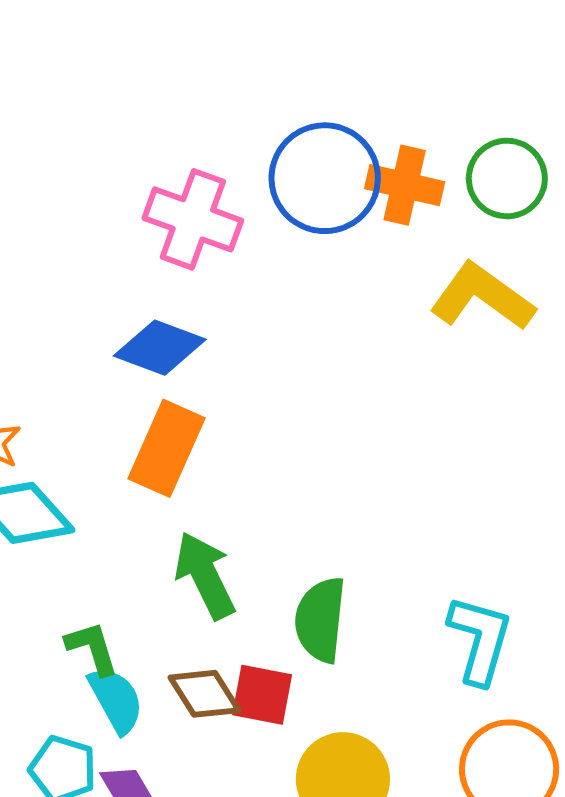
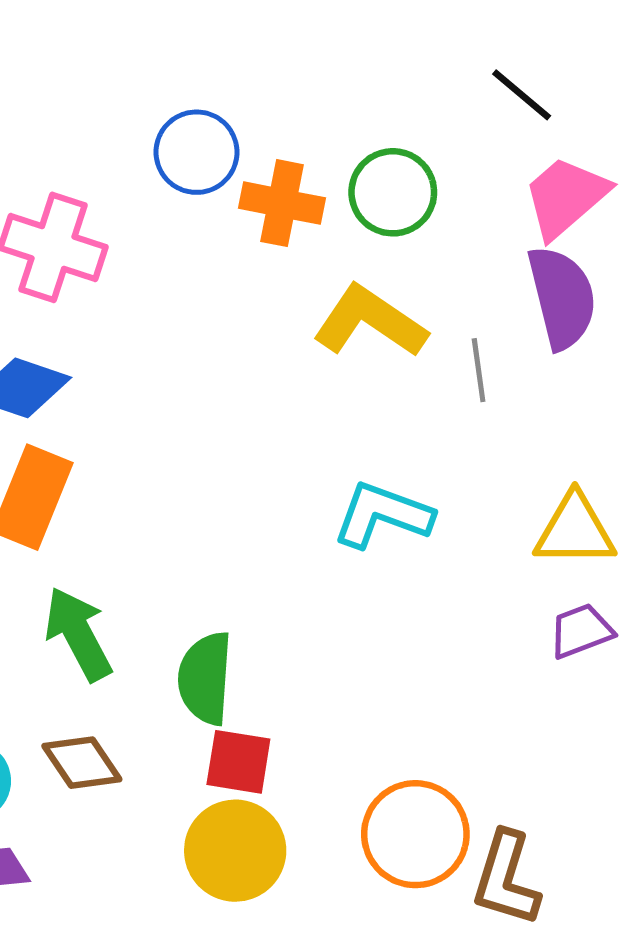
blue circle: (325, 178) -> (197, 152), moved, size x0.7
cyan L-shape: (480, 640) -> (383, 515), moved, turned -84
red square: (262, 695) -> (238, 762), moved

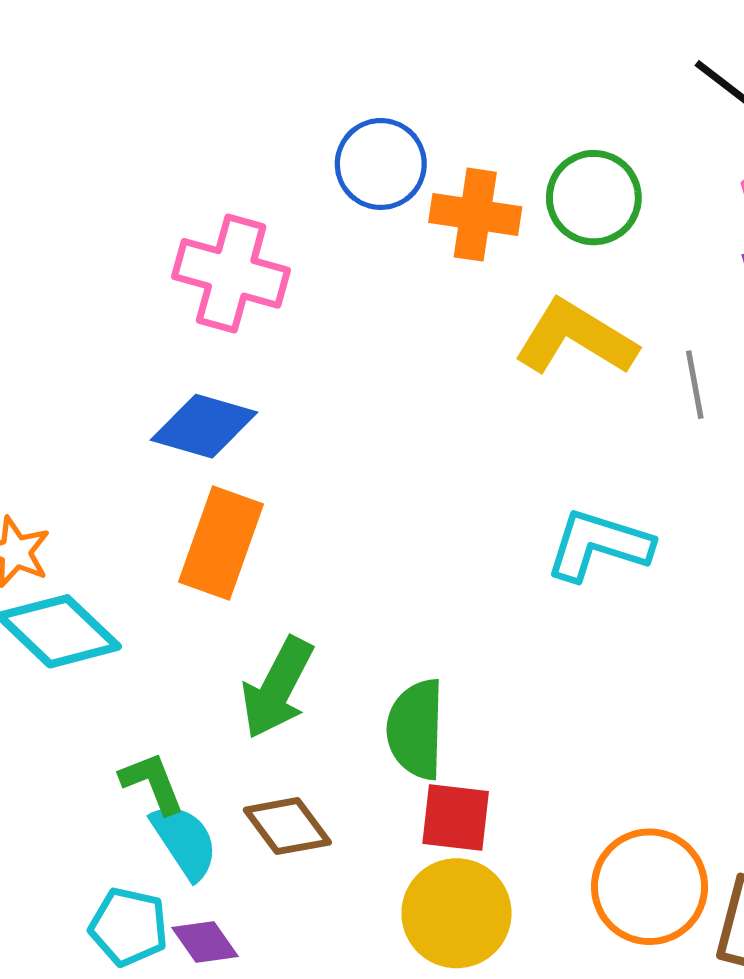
green arrow: (78, 634) -> (277, 688), turned -122

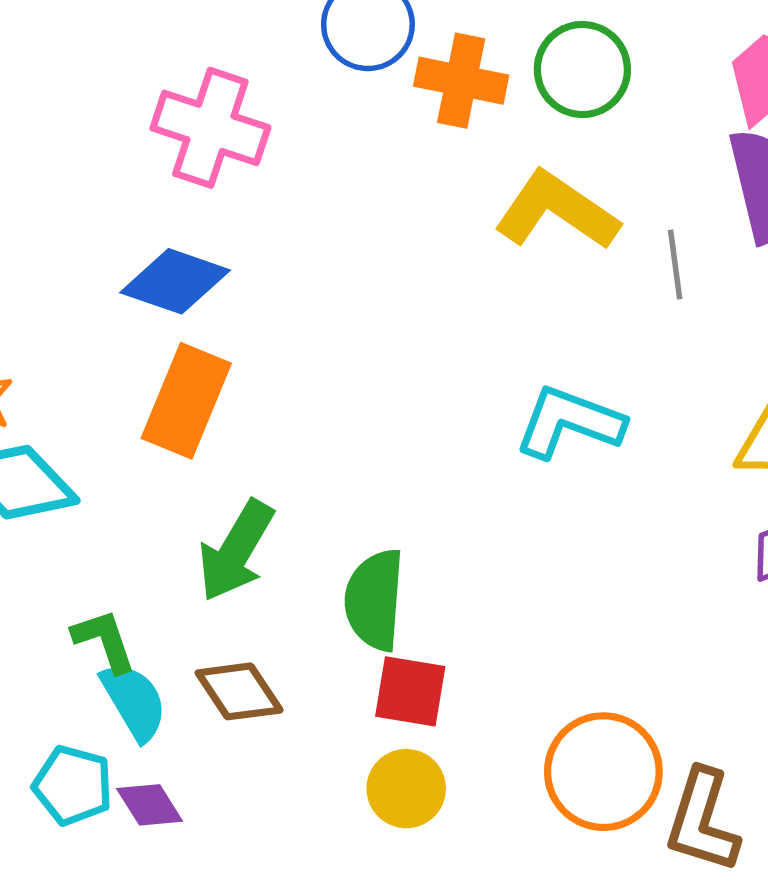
yellow circle: (456, 913) -> (406, 789), size x0.7

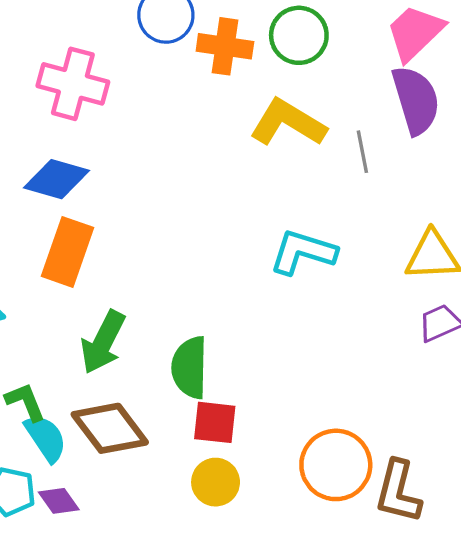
brown diamond: (239, 691) -> (110, 428), size x1.4

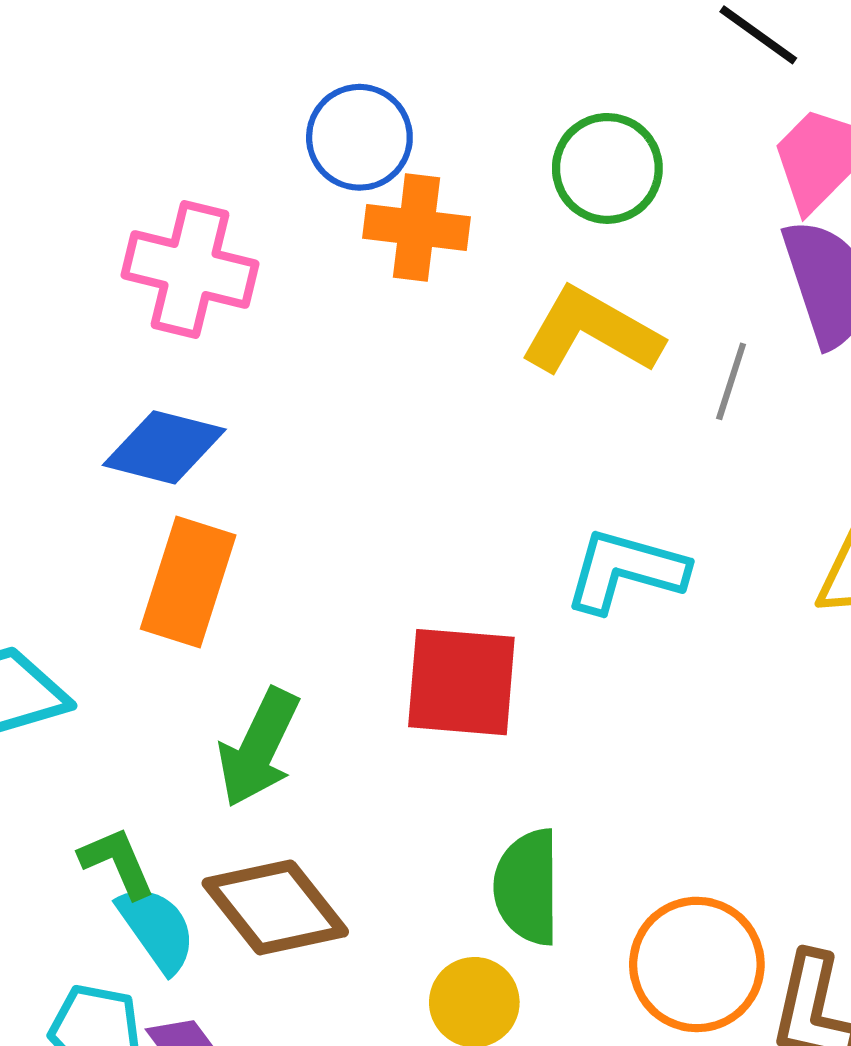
orange cross: (225, 46) -> (416, 227), moved
gray line: (362, 152) -> (731, 381), turned 30
green semicircle: (190, 367) -> (527, 887), moved
red square: (215, 422) -> (461, 682), moved, size x1.4

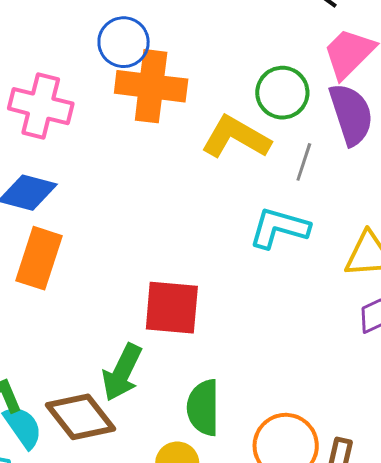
green circle: (607, 168) -> (282, 93), moved
orange cross: (416, 227) -> (151, 86), size x1.4
cyan L-shape: (626, 571) -> (279, 228), moved
green arrow: (259, 748) -> (122, 372), moved

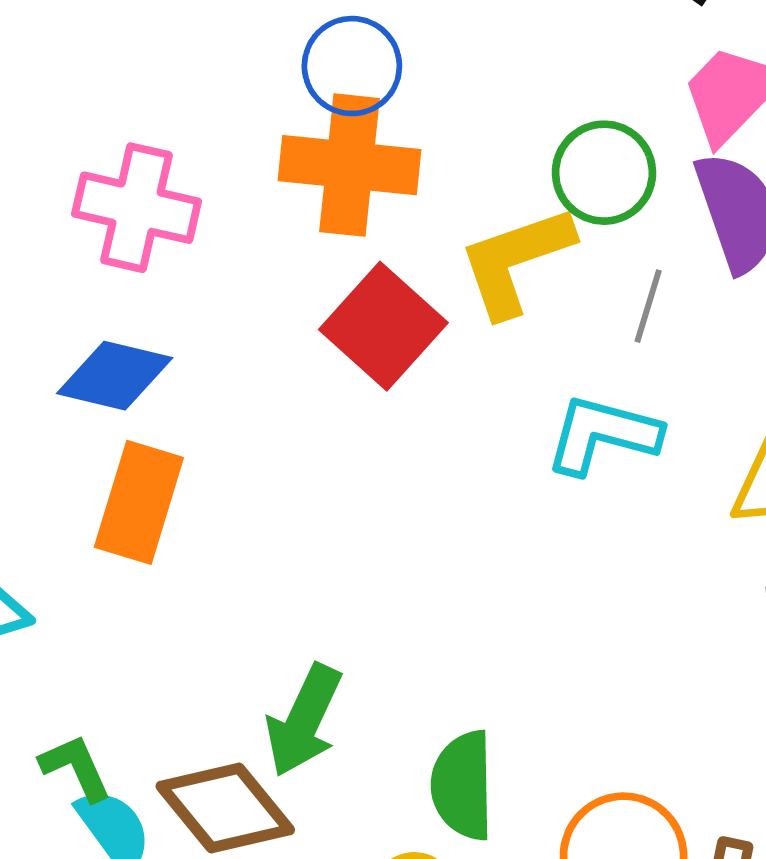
blue circle: (124, 42) -> (352, 66), moved
yellow L-shape: (236, 137) -> (516, 261), turned -48
red square: (172, 308) -> (383, 326), moved, turned 38

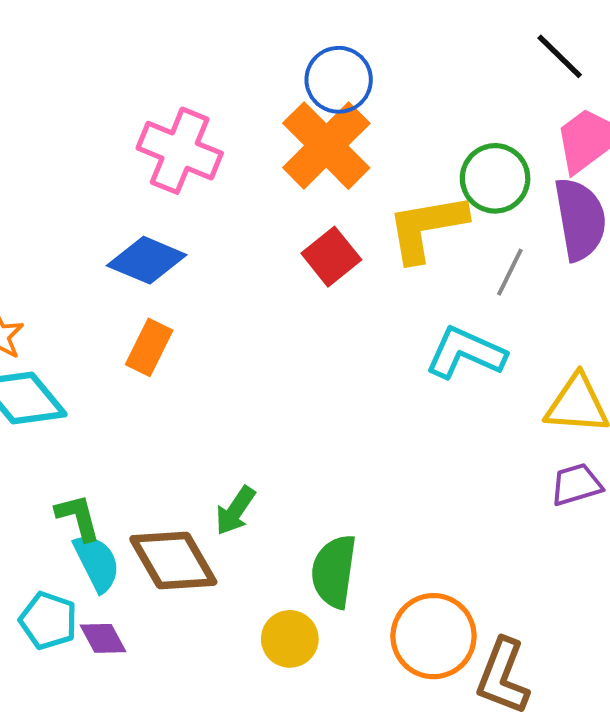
orange cross: (349, 165) -> (326, 146), turned 30
red square: (383, 326) -> (331, 257), size x0.7
orange rectangle: (139, 502) -> (149, 347), size x0.7
green arrow: (304, 720) -> (235, 511), size x0.7

